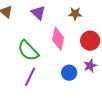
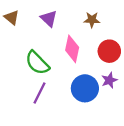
blue circle: (69, 73) -> (85, 88), size x1.5

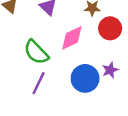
pink diamond: (72, 49) -> (72, 38), turned 52
red circle: (109, 51) -> (110, 28), moved

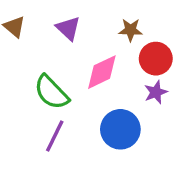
purple star: (110, 70) -> (156, 92), moved

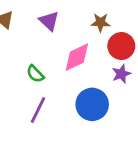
green semicircle: (51, 92) -> (35, 74), size x0.6

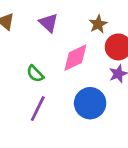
brown star: (100, 22) -> (98, 24), turned -30

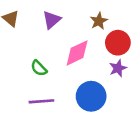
purple triangle: (49, 23) -> (52, 20), turned 36
purple line: (38, 109) -> (41, 101), turned 60

